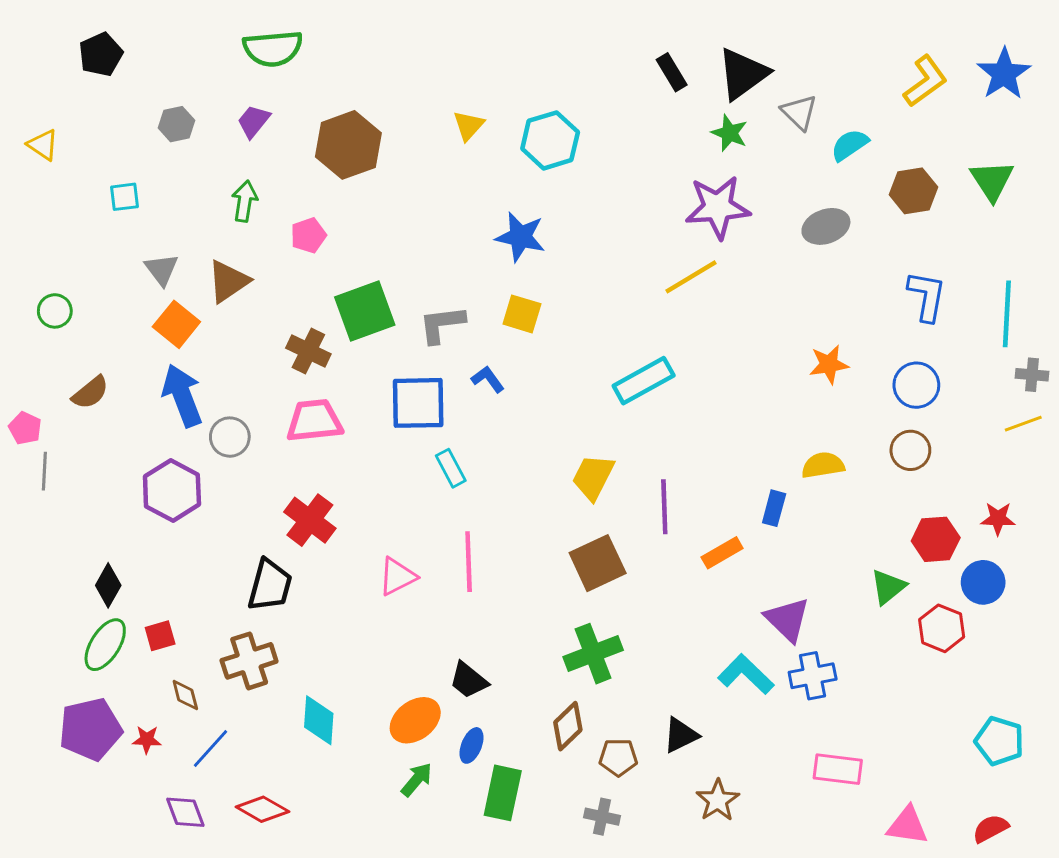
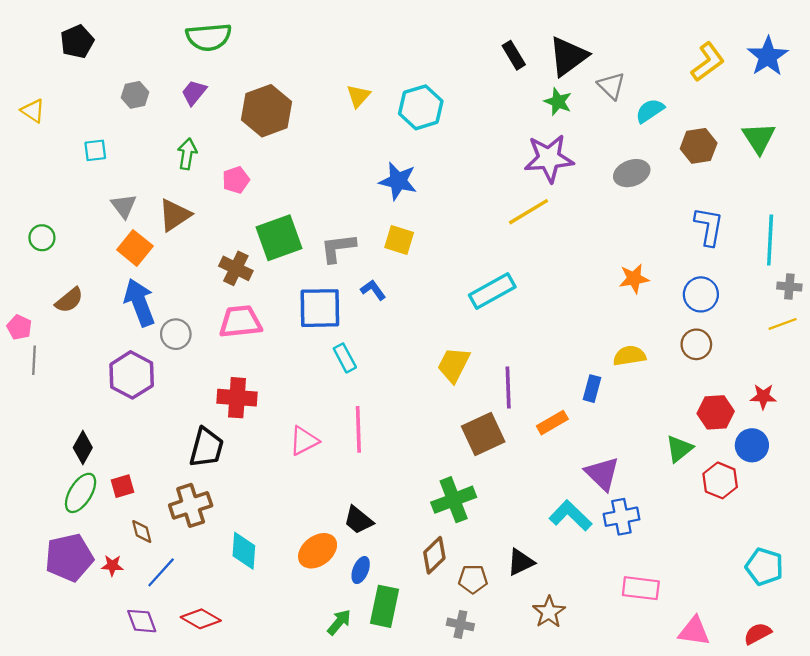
red cross: (310, 520) -> (237, 398), turned -33
brown square: (598, 563) -> (483, 434), moved
green arrow: (417, 780) -> (339, 622), moved

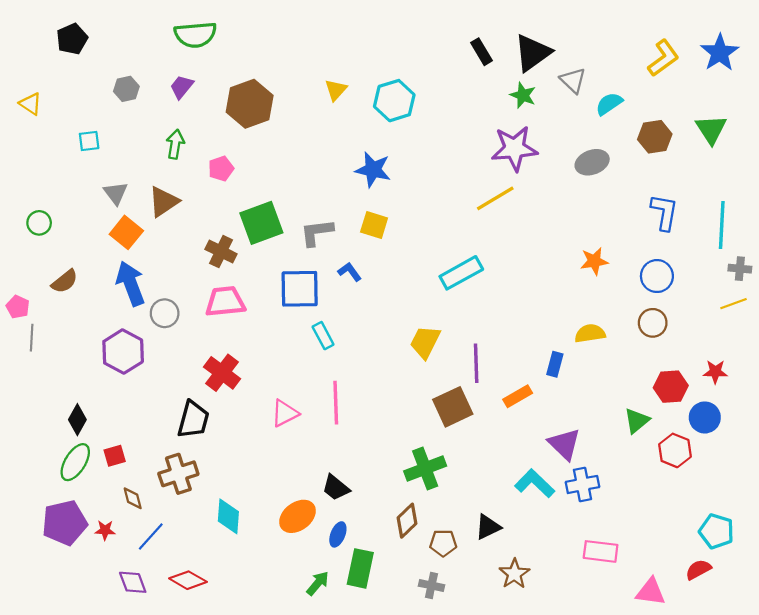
red cross: (237, 398) -> (222, 373), turned 33
red semicircle: (758, 634) -> (698, 570), moved

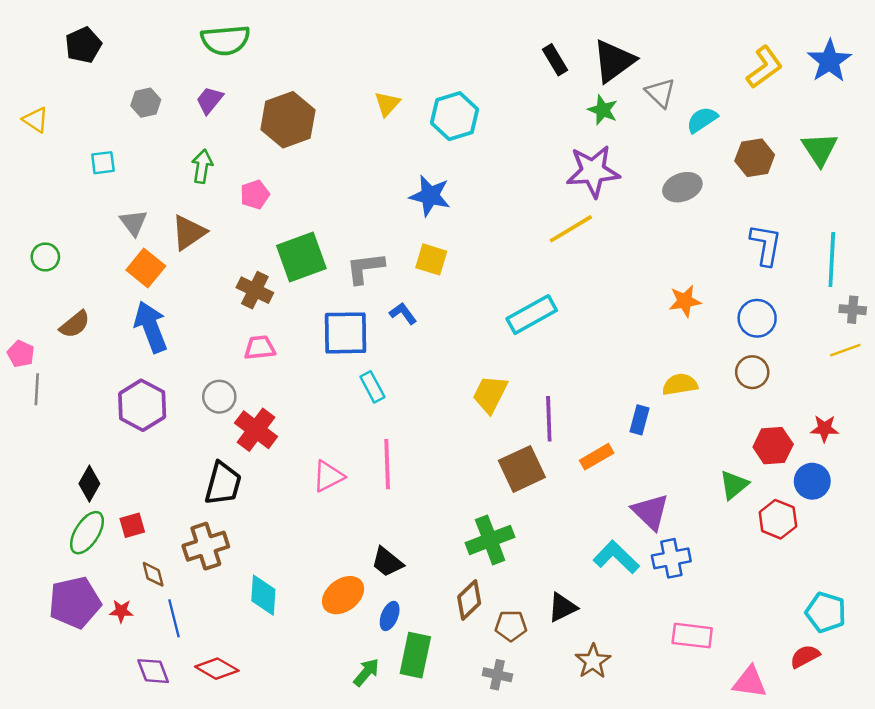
pink trapezoid: (225, 302) -> (260, 348), size x0.7
gray circle: (165, 313) -> (219, 397), moved
blue line: (151, 537) -> (174, 618), turned -56

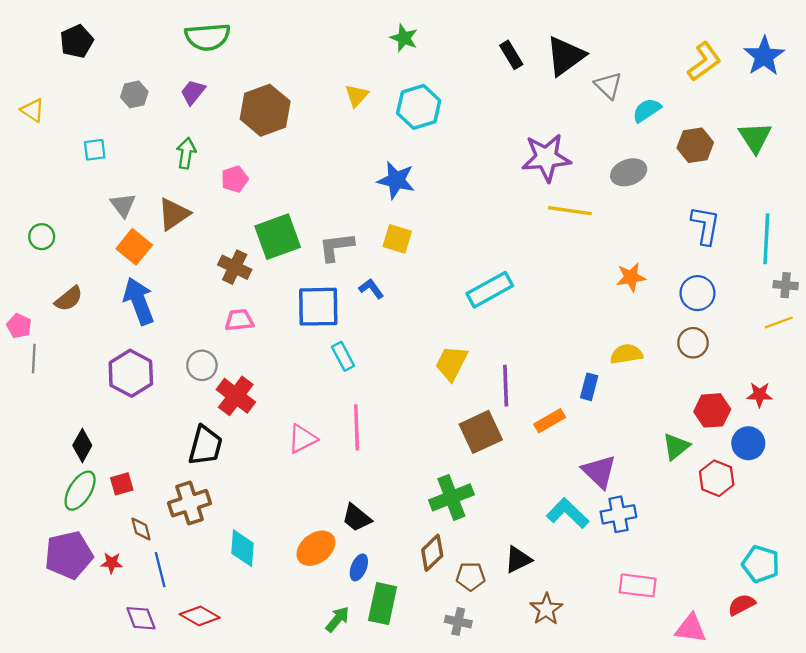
green star: (603, 110) -> (404, 38), moved
yellow line: (571, 229) -> (570, 211), moved, turned 39

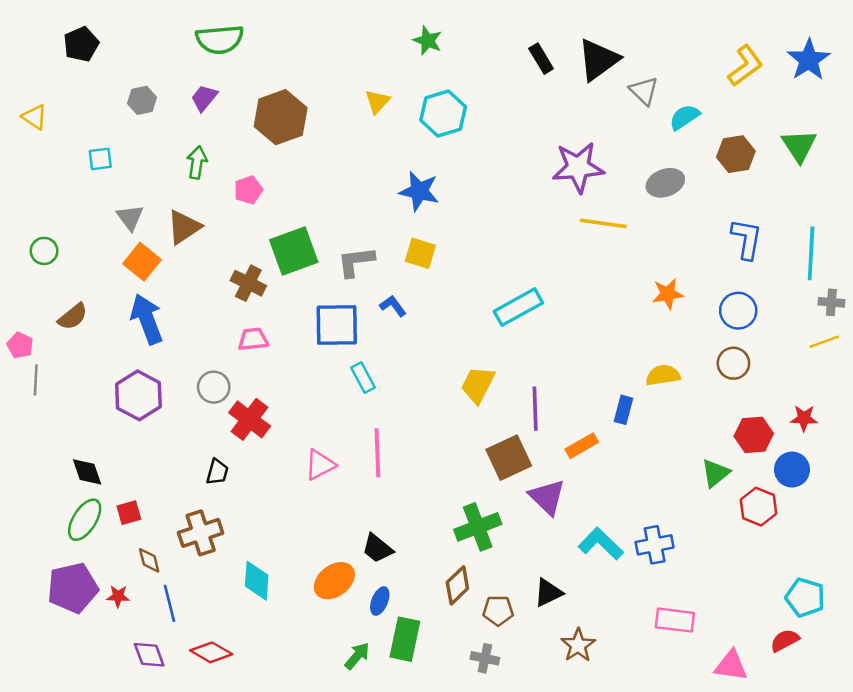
black diamond: (82, 445) -> (87, 472), turned -48
black trapezoid: (205, 445) -> (217, 472), size x0.6
purple triangle: (599, 471) -> (547, 497), moved

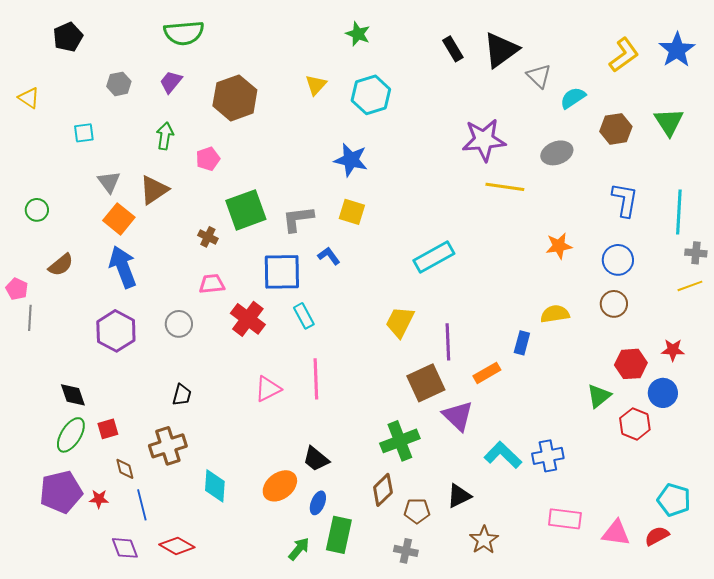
brown cross: (248, 283) -> (208, 237), size x0.7
red cross: (250, 419) -> (248, 319), moved
pink triangle: (731, 666) -> (616, 533), moved

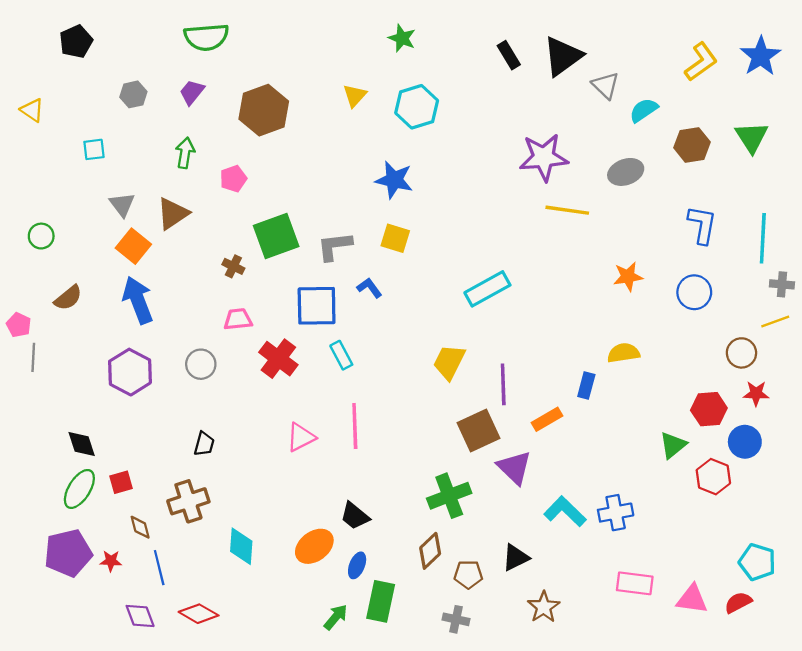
brown circle: (614, 304) -> (741, 353), moved

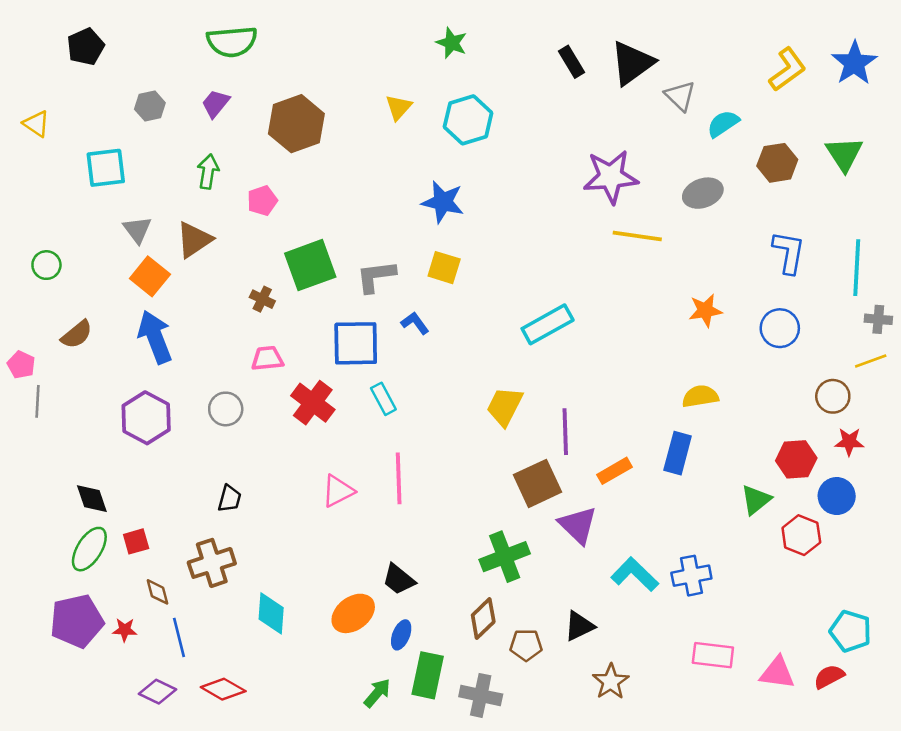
cyan square: (94, 149) -> (106, 168), size x1.6
blue rectangle: (586, 386) -> (678, 453), moved, size x1.4
purple diamond: (140, 616) -> (158, 692), turned -44
gray cross: (456, 619) -> (481, 695), moved, size x1.4

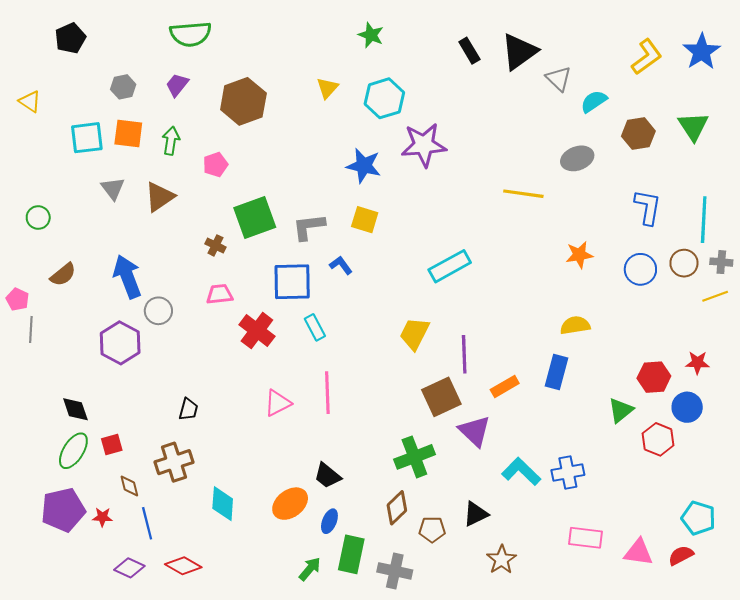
purple star: (611, 177) -> (424, 145), moved
orange square: (150, 276) -> (128, 134), moved, turned -32
brown circle: (833, 396) -> (684, 263), moved
gray circle: (226, 409) -> (158, 311), moved

